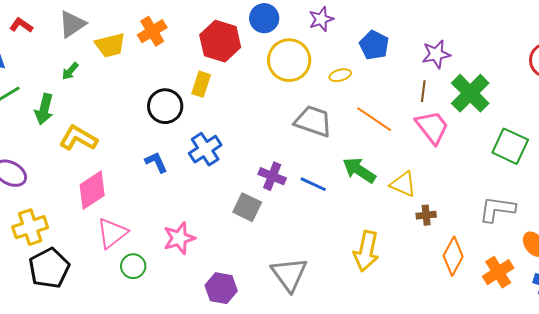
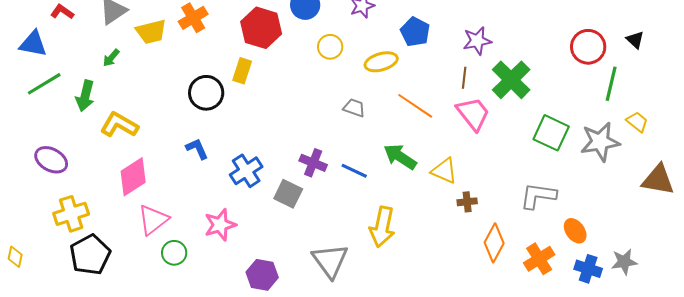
yellow circle: (289, 60) -> (330, 47), size x0.6
yellow ellipse: (340, 75) -> (381, 62), size x1.5
gray trapezoid: (313, 121) -> (354, 108), size x0.6
blue cross: (205, 149) -> (246, 171), moved
yellow arrow: (366, 251) -> (382, 227), moved

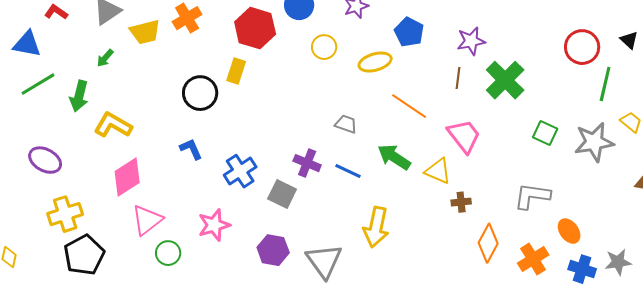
gray trapezoid: (354, 108) -> (346, 124), moved
pink trapezoid: (473, 114) -> (464, 136), moved
green square: (551, 133) -> (545, 133), size x0.7
purple hexagon: (262, 275) -> (273, 250), moved

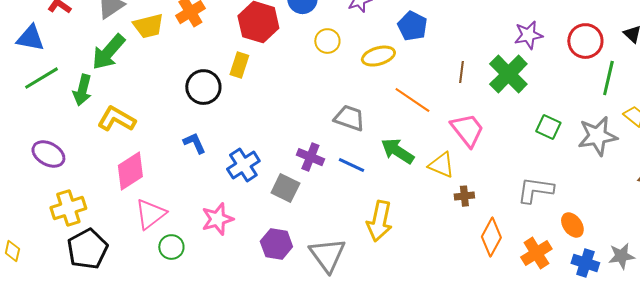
purple star: (471, 41) -> (528, 35), moved
green arrow: (105, 58) -> (108, 52), size x2.0
gray trapezoid: (346, 124) -> (349, 118), size x1.4

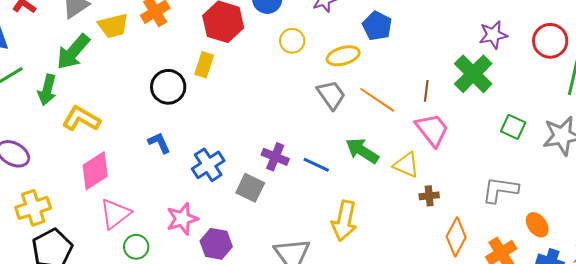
brown line: (461, 72) -> (426, 91), moved
gray trapezoid: (349, 118) -> (331, 95), moved, turned 36
purple hexagon: (276, 244) -> (216, 244), moved

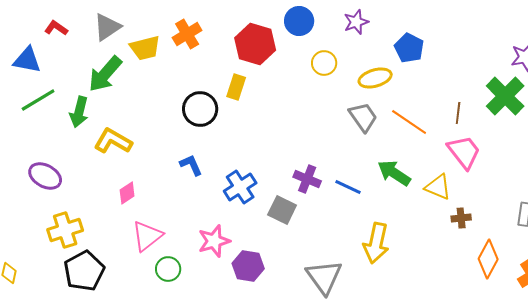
pink diamond: (95, 171) -> (127, 193), size x0.6

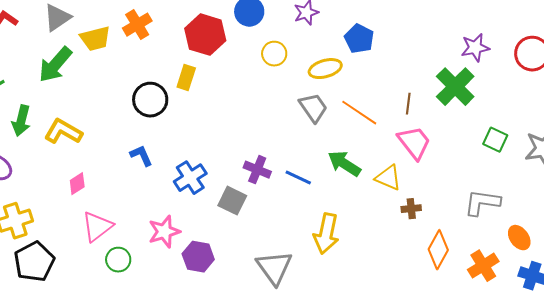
green arrow: (79, 112) -> (21, 121), moved

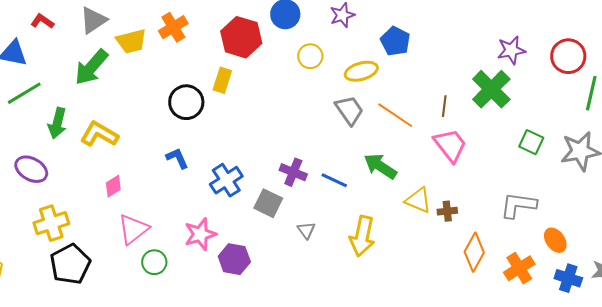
yellow triangle: (388, 178) -> (418, 200), moved
gray triangle: (274, 268) -> (306, 230), moved, size x0.5

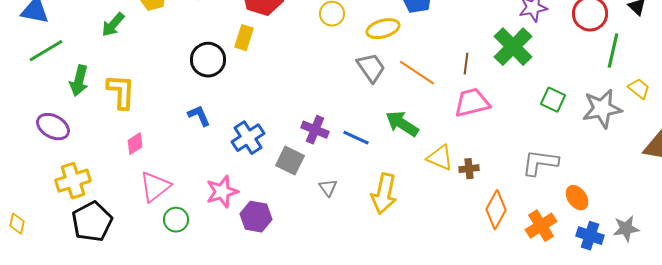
green arrow: (91, 67) -> (113, 25), size x0.7
yellow L-shape: (99, 134) -> (121, 92), turned 63
pink trapezoid: (450, 145) -> (472, 103), turned -66

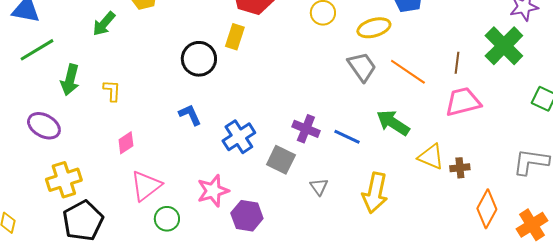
yellow L-shape: (121, 92) -> (112, 91), size x0.6

